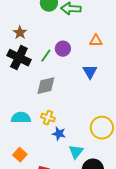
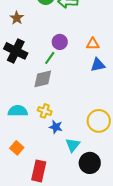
brown star: (20, 33) -> (17, 18), moved
orange triangle: (96, 41) -> (93, 44), moved
green line: (46, 56) -> (50, 58), moved
blue triangle: (90, 72) -> (98, 65), moved, turned 49

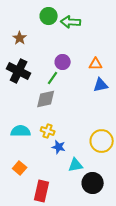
cyan triangle: (73, 145) -> (76, 165), turned 42

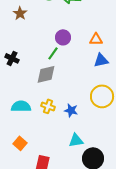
black cross: (19, 71) -> (12, 58), moved, size x0.6
yellow circle: (102, 141) -> (102, 96), moved
blue star: (59, 147) -> (71, 110), moved

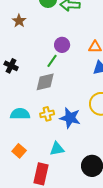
yellow cross: (48, 106) -> (47, 114), turned -32
blue star: (71, 110) -> (70, 118), size x1.5
cyan triangle: (76, 140) -> (57, 149), moved

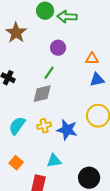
brown star: (19, 21) -> (16, 33), size x1.5
purple circle: (62, 45) -> (58, 48), moved
cyan semicircle: (20, 114) -> (17, 126), turned -54

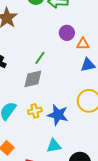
purple circle: (58, 48) -> (67, 33), moved
cyan triangle: (54, 161) -> (54, 146), moved

